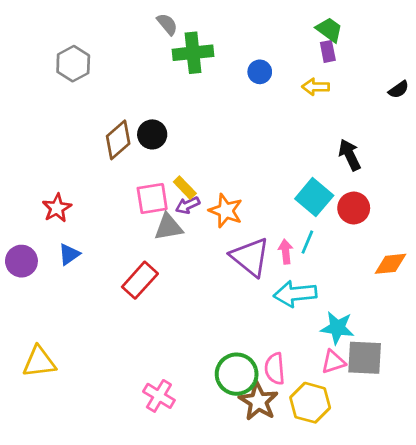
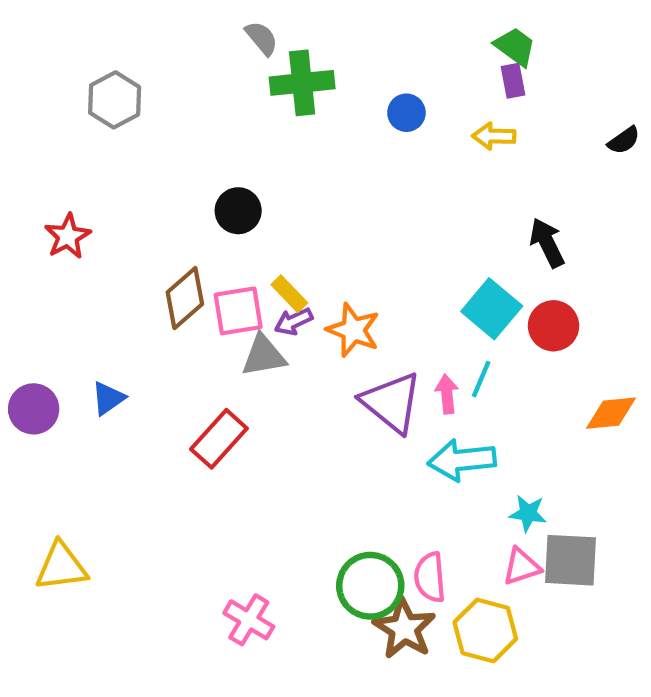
brown diamond: (118, 140) -> (185, 298), moved
red star: (57, 208) -> (68, 236), moved
cyan star: (337, 328) -> (528, 513), size x0.7

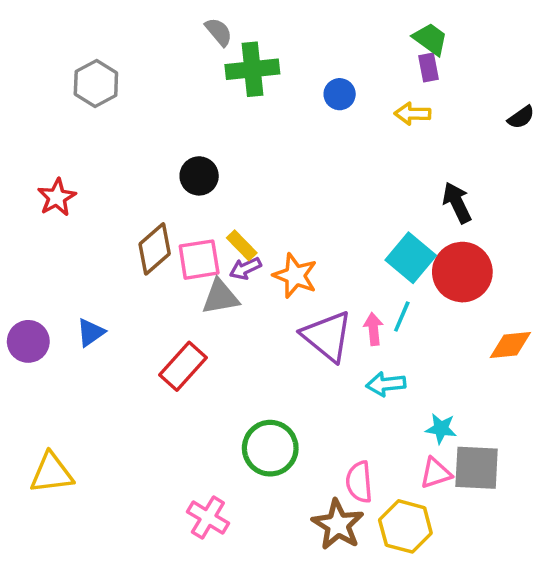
red circle: (553, 326) -> (462, 272), size x1.4
cyan arrow: (462, 460) -> (386, 384), size x0.7
green circle: (370, 586) -> (270, 448), moved

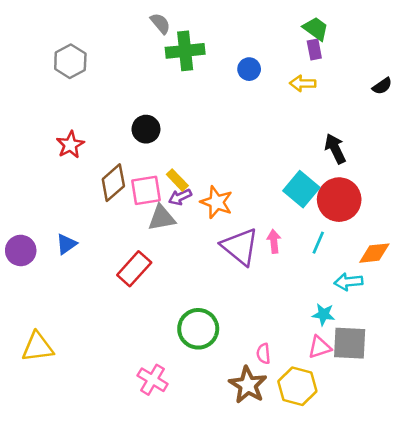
red star: (57, 197) -> (70, 145), moved
cyan line: (402, 317) -> (318, 243), moved
cyan arrow: (386, 384) -> (348, 282), moved
pink semicircle: (359, 482) -> (263, 354), size x0.7

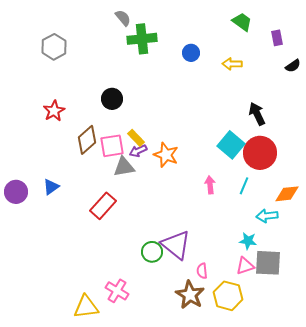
purple rectangle: (314, 50) -> (277, 38), moved
purple triangle: (240, 247) -> (176, 245), moved
green circle: (198, 329) -> (152, 252), size x0.7
yellow triangle: (38, 347) -> (86, 307), moved

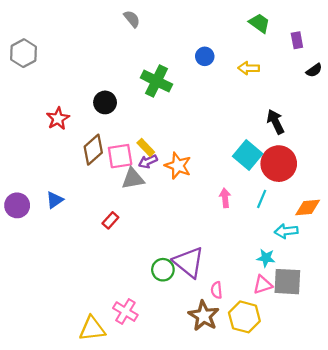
green cross: (142, 39) -> (156, 81), moved, turned 32
gray hexagon: (54, 47) -> (24, 53), moved
black circle: (112, 99) -> (105, 102), moved
red rectangle: (103, 206) -> (110, 220), size x0.6

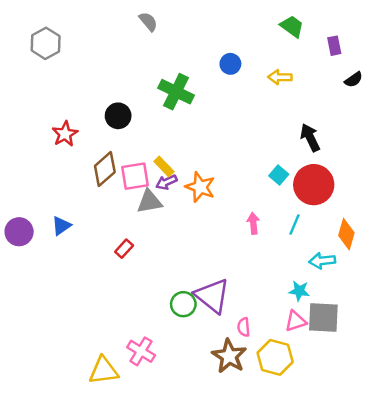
gray hexagon: (24, 53) -> (46, 43), moved
cyan square: (248, 155) -> (279, 175), size x0.6
orange diamond: (308, 208) -> (346, 234), turned -68

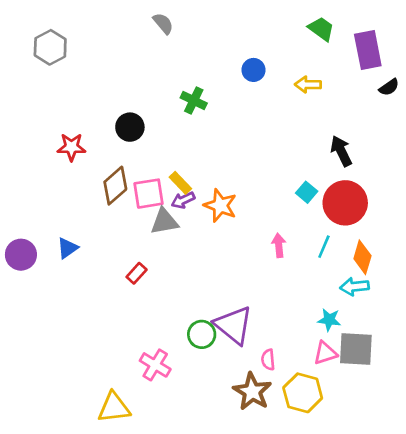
purple rectangle: (334, 46) -> (368, 50), size x1.8
green cross: (176, 92) -> (194, 101), size x0.7
red star: (65, 134) -> (71, 147), turned 30
orange diamond: (346, 234) -> (362, 257), moved
pink cross: (141, 351) -> (155, 365), moved

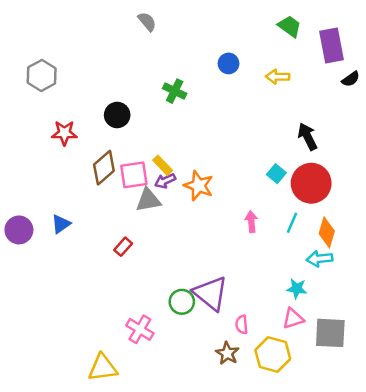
gray hexagon: (50, 47) -> (42, 75), moved
gray square: (356, 349) -> (330, 333), moved
brown star: (252, 392) -> (227, 353), size x0.7

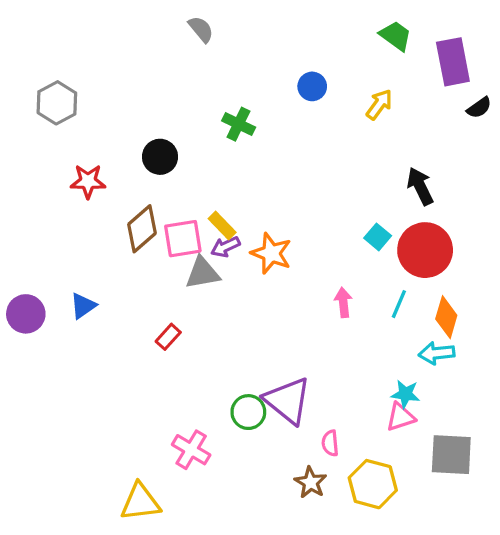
yellow arrow: (278, 77) -> (379, 104), turned 125
pink triangle: (293, 319) -> (401, 417), moved

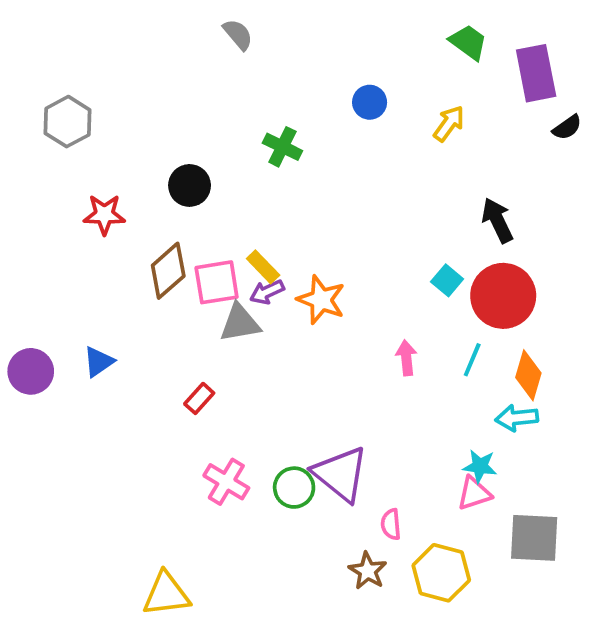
pink cross: (191, 450) -> (226, 482), moved

